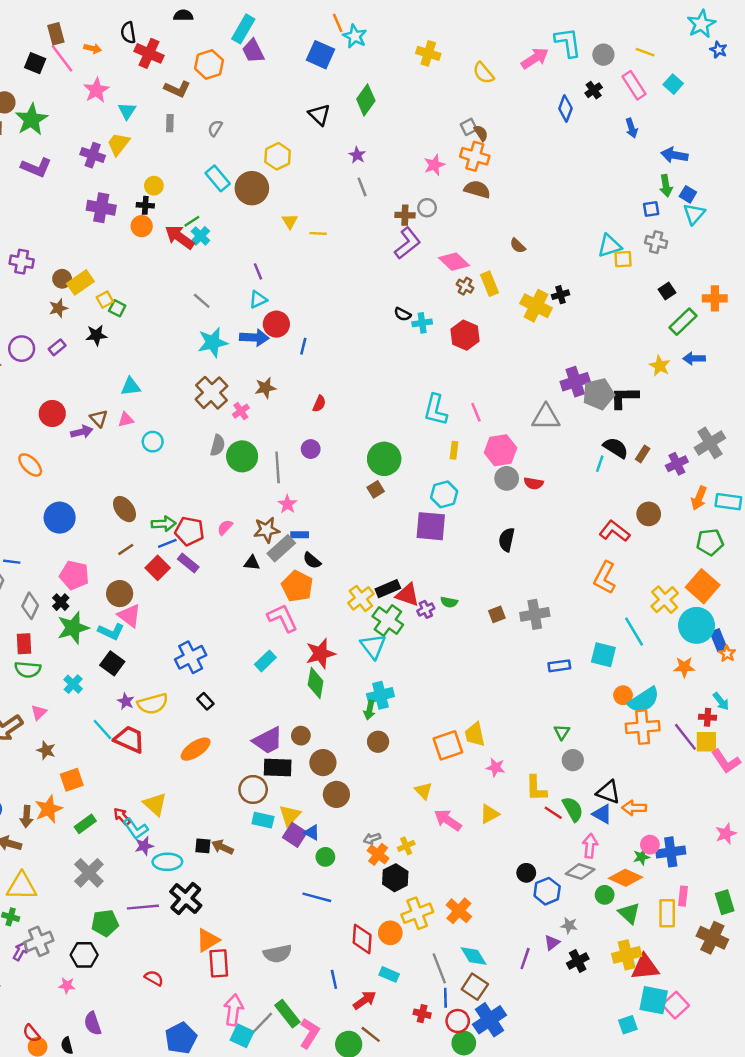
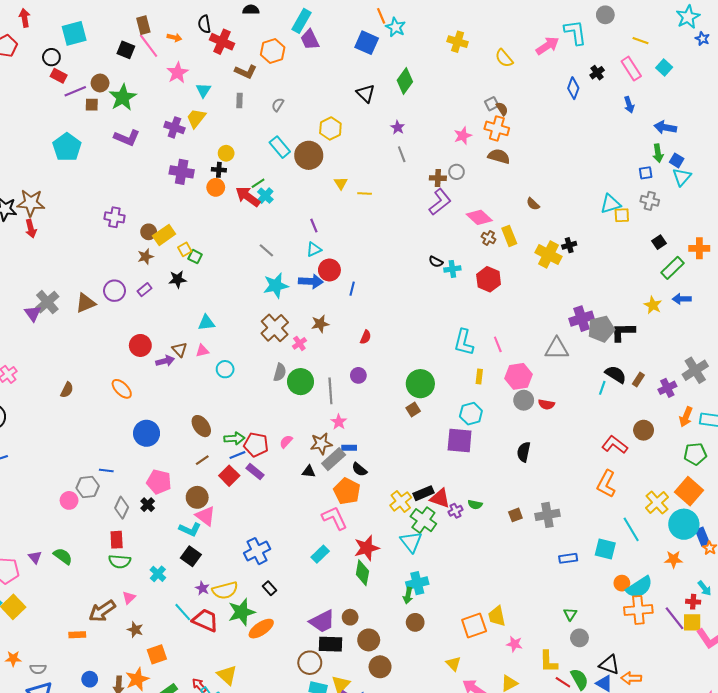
gray circle: (603, 55) -> (605, 15), moved
green star: (73, 628) -> (242, 612), moved

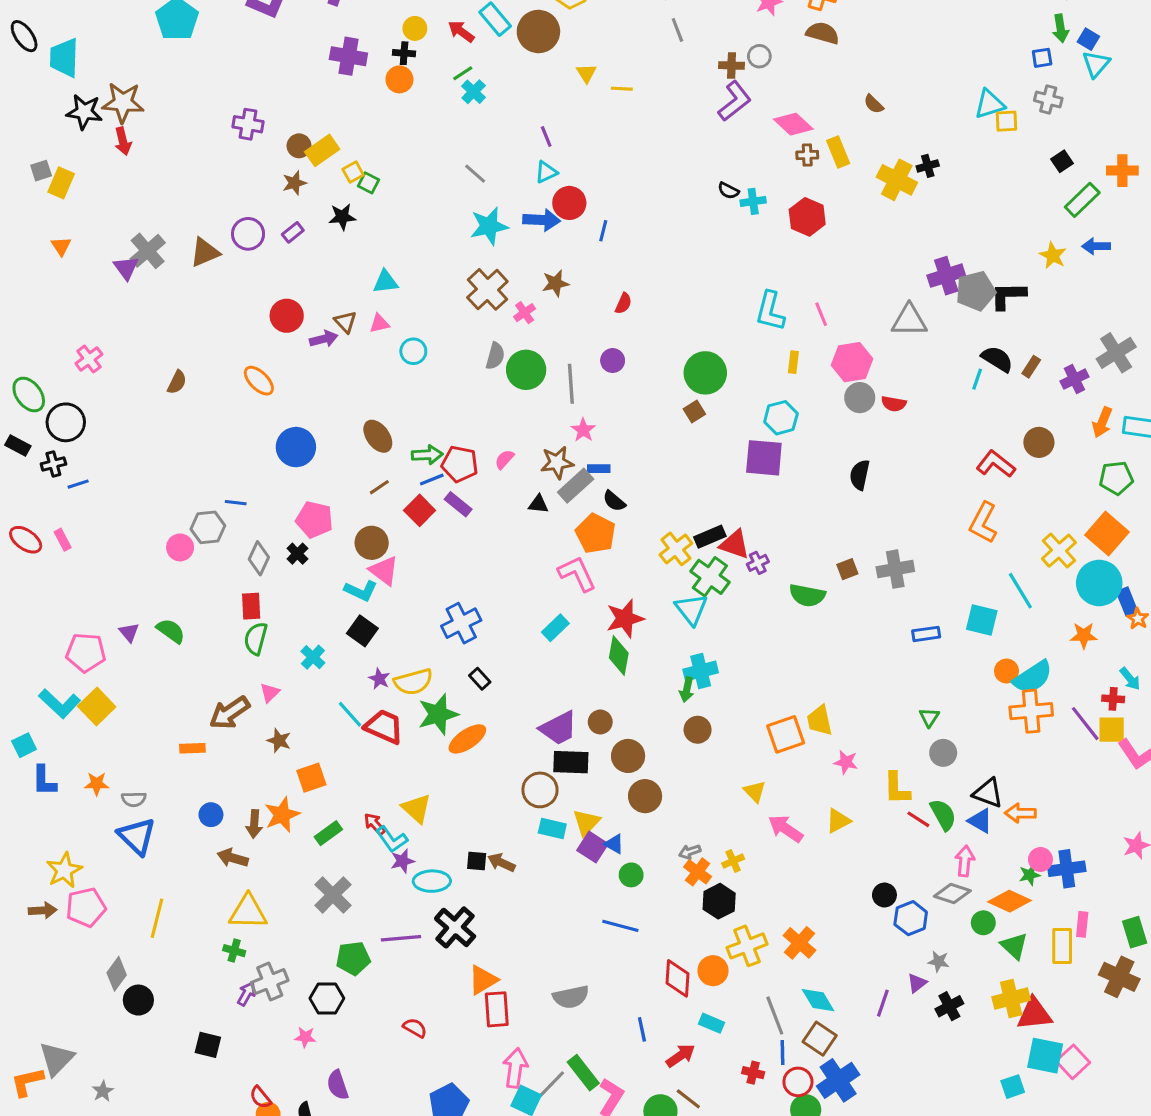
red arrow: (248, 197) -> (461, 32), moved, size x0.7
brown cross: (489, 238) -> (807, 155), turned -32
green semicircle: (475, 505) -> (807, 595), moved, size x1.6
green semicircle: (120, 561) -> (256, 639), turned 100

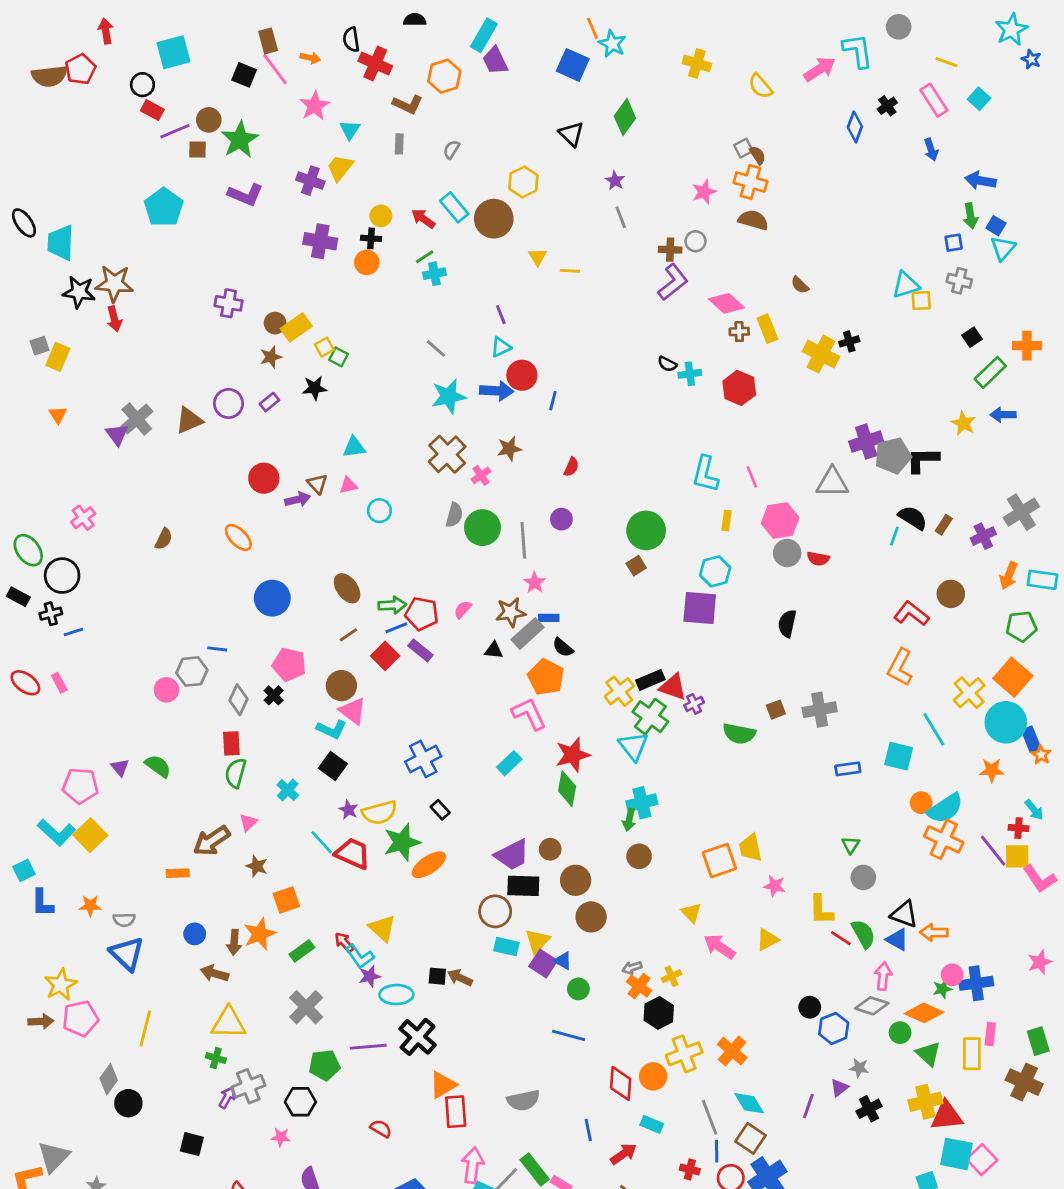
cyan cross: (474, 92) -> (434, 274), turned 35
orange cross: (1031, 711) -> (944, 839), turned 30

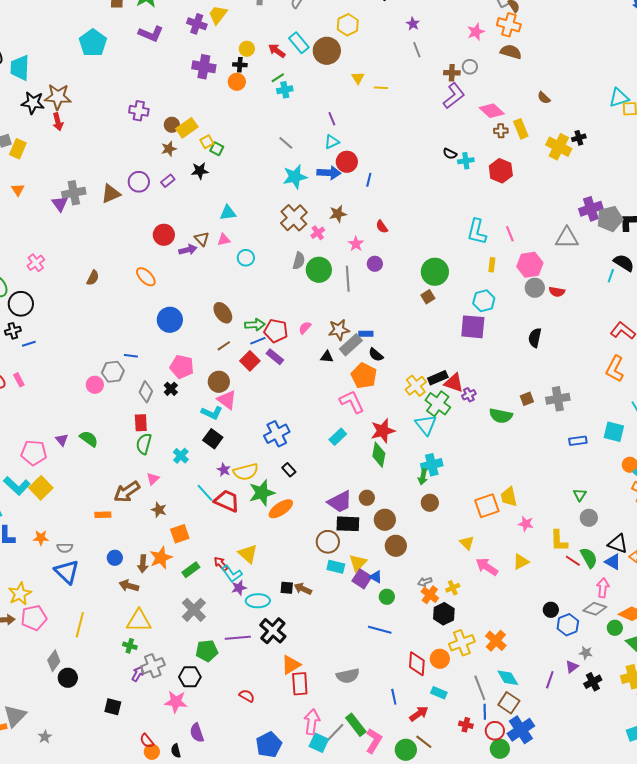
gray cross: (137, 419) -> (74, 193), turned 30
red semicircle: (571, 467) -> (382, 227), turned 120
pink star: (535, 583) -> (356, 244), moved
pink star: (281, 1137) -> (176, 702), size x1.6

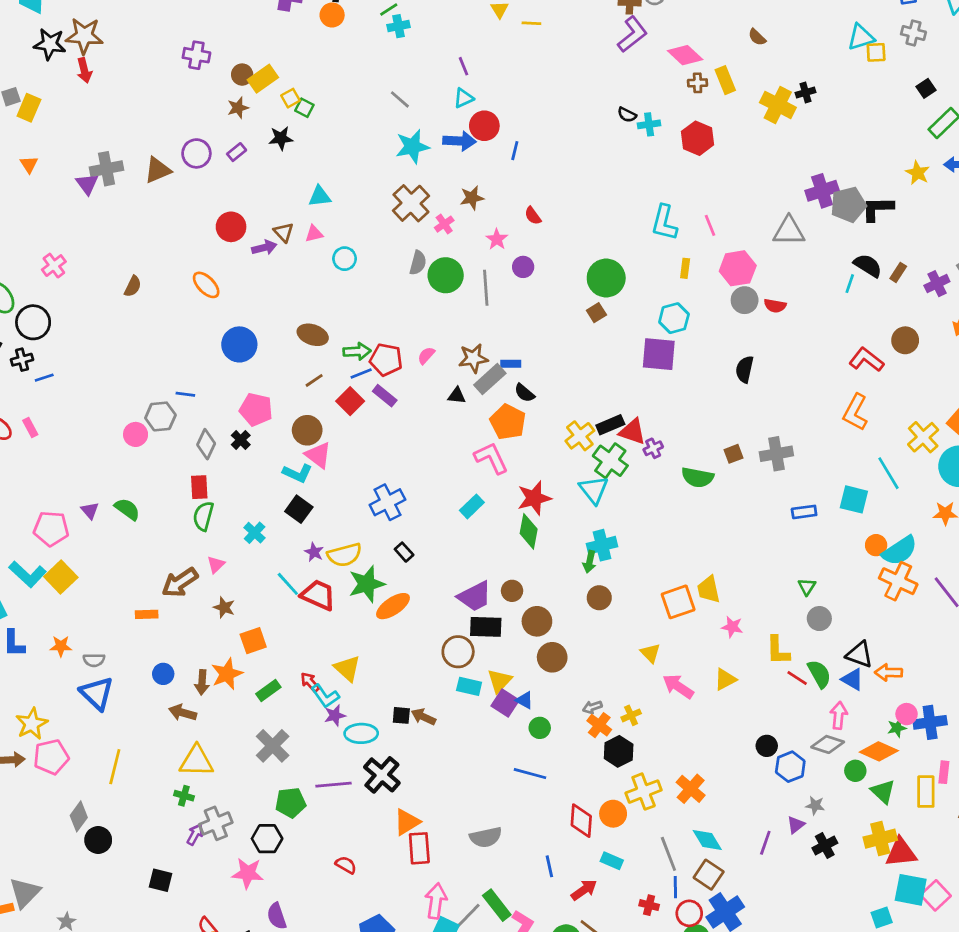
brown ellipse: (223, 313) -> (313, 335), turned -35

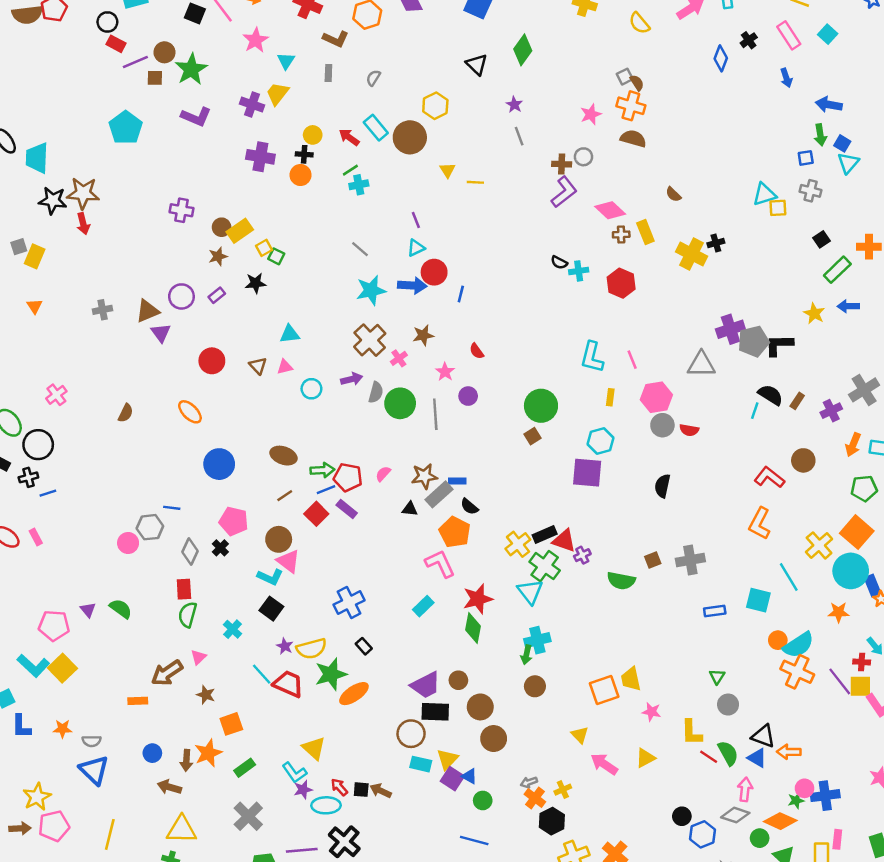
gray cross: (106, 169) -> (103, 310), size x0.7
purple triangle: (87, 184) -> (161, 333), moved
purple arrow: (264, 248) -> (352, 379), moved
red arrow: (310, 682) -> (339, 787), moved

